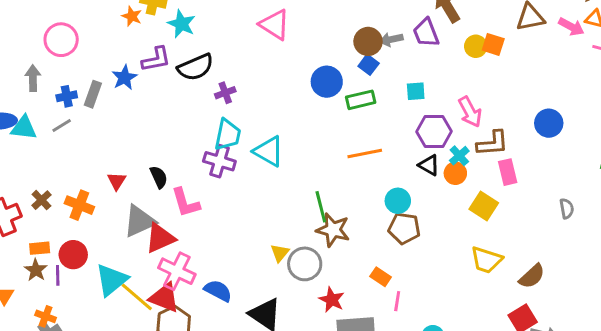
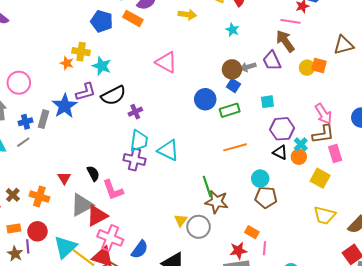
blue star: (124, 78) -> (65, 106), size x1.4
pink arrow: (470, 112) -> (323, 114), moved
brown star: (36, 270) -> (15, 254), moved
blue semicircle: (218, 291) -> (140, 249), turned 102
red star: (332, 300) -> (238, 251), moved, turned -30

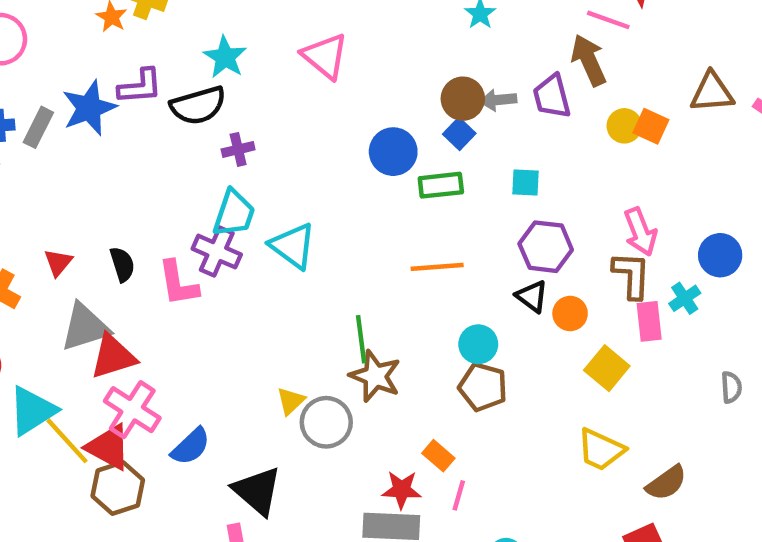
cyan star: (102, 66) -> (225, 57), moved
brown L-shape: (323, 134) -> (632, 275), turned -90
cyan cross: (301, 144) -> (685, 298), moved
pink L-shape: (113, 190) -> (178, 283), moved

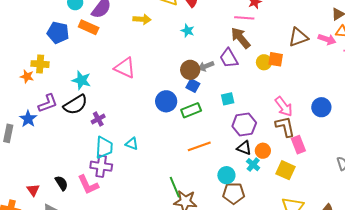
blue star: (89, 108) -> (28, 119), size x0.7
cyan triangle: (293, 246) -> (132, 144), moved, size x0.6
cyan cross: (685, 298) -> (253, 165), moved

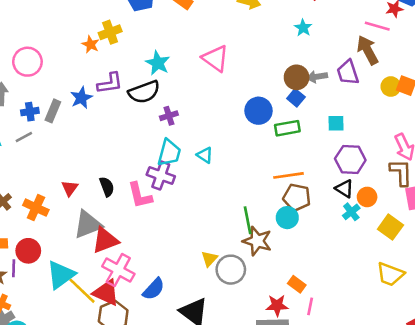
yellow cross: (40, 64) -> (110, 32), turned -36
cyan circle: (226, 175) -> (287, 218), moved
brown pentagon: (234, 193) -> (297, 197), moved

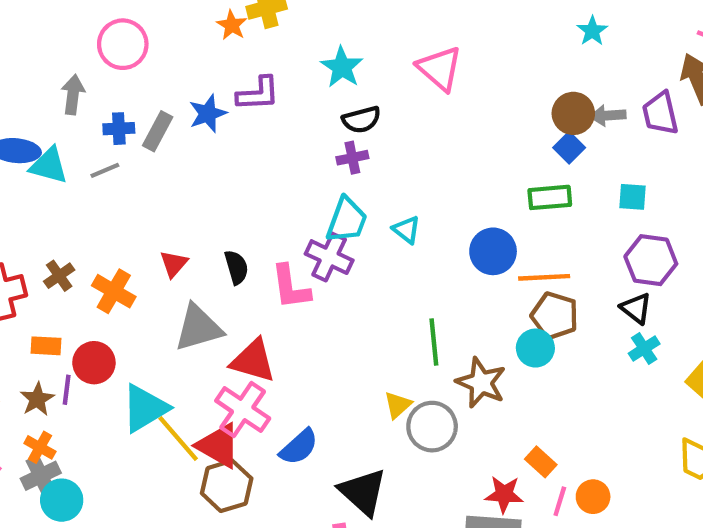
black semicircle: (144, 92) -> (361, 120), moved, size x0.7
blue circle: (258, 111) -> (493, 251), moved
orange circle: (367, 197) -> (593, 497), moved
green line: (248, 220) -> (434, 342), moved
red triangle: (105, 240) -> (253, 361), moved, turned 32

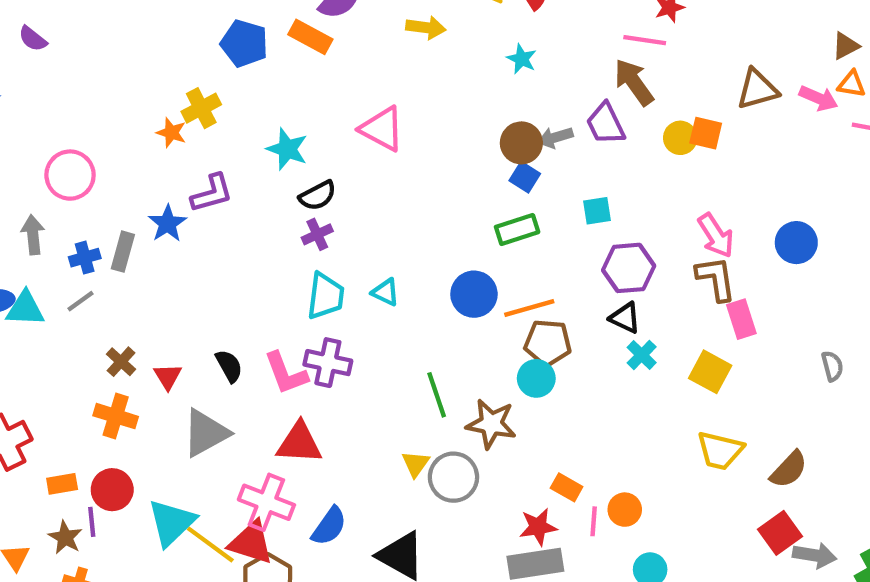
purple cross: (329, 257) -> (328, 363), moved
brown cross: (59, 276) -> (121, 362), moved
red triangle: (253, 361) -> (299, 443), moved

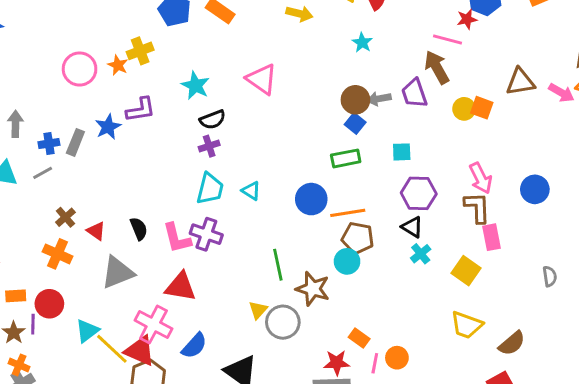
pink circle: (70, 175) -> (80, 69), moved
red triangle: (168, 376) -> (96, 231), turned -30
cyan triangle: (171, 523) -> (87, 331), size x0.7

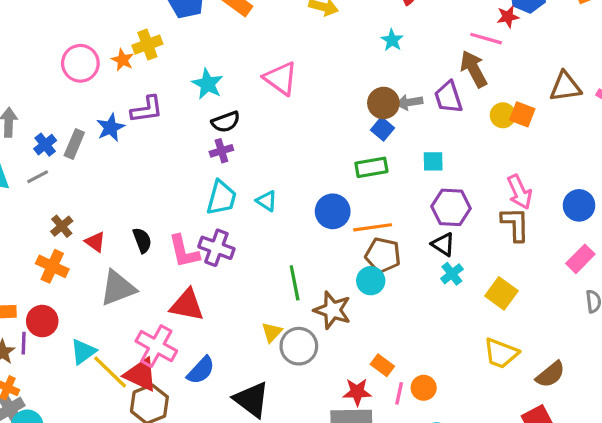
blue cross: (49, 144) -> (45, 145), turned -30
pink rectangle: (491, 237) -> (580, 259), moved, turned 55

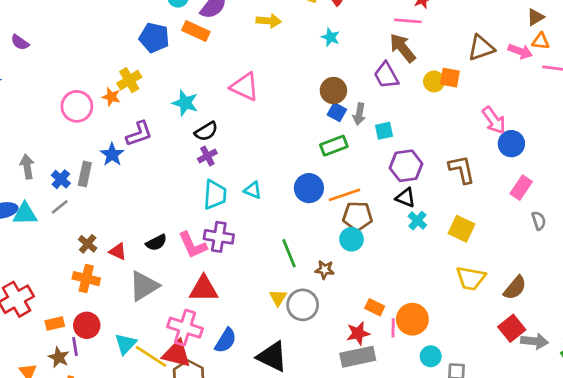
gray arrow: (409, 102) -> (359, 114), moved, turned -60
pink arrow: (520, 192) -> (494, 120), moved
black semicircle: (142, 240) -> (156, 243), turned 95
brown star: (332, 310) -> (325, 270), size x0.6
orange circle: (424, 388) -> (412, 319), size x1.5

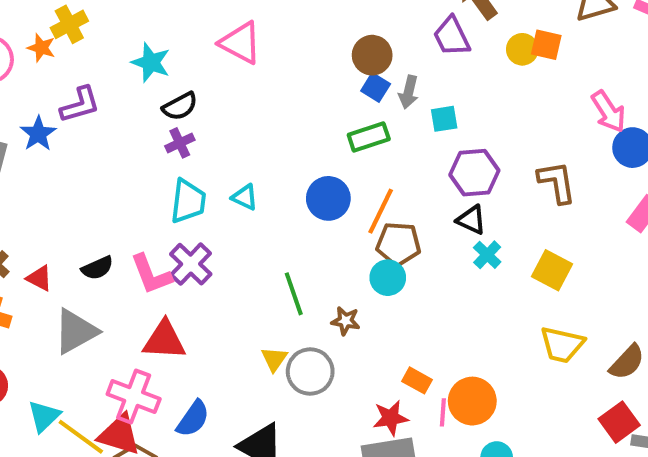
orange line: (344, 195) -> (381, 211), turned -48
purple cross: (219, 237) -> (191, 264), turned 32

